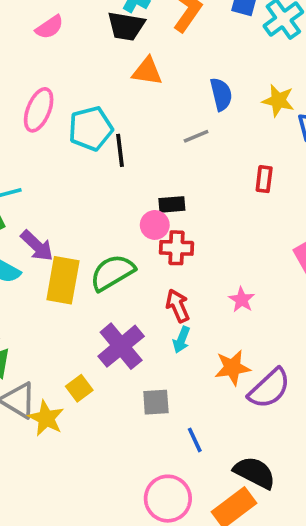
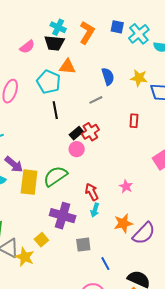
pink semicircle: (49, 27) -> (27, 47), moved
cyan pentagon: (91, 129) -> (49, 82), moved, turned -30
black rectangle: (172, 204) -> (76, 133), moved, turned -32
red cross: (176, 248) -> (90, 132), moved, turned -30
purple cross: (121, 346) -> (63, 216), turned -30

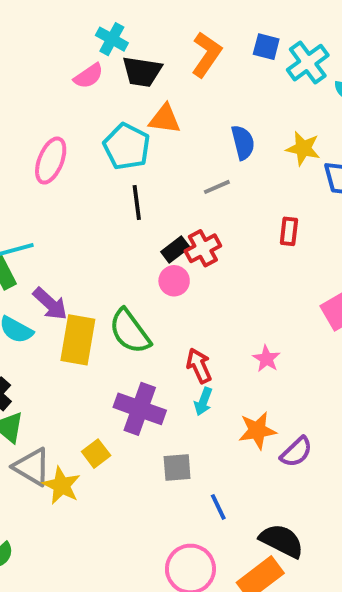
cyan cross: (58, 27) -> (112, 39), moved
green semicircle: (55, 176) -> (130, 331), turned -95
purple semicircle: (144, 233) -> (296, 452), size x0.7

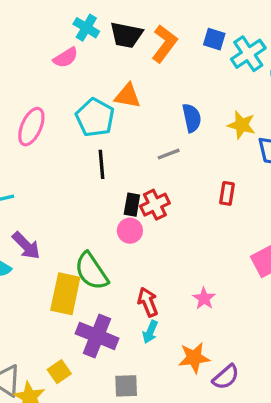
black trapezoid: (142, 72) -> (126, 35), moved
black rectangle: (175, 250) -> (132, 205), turned -45
yellow rectangle: (78, 340) -> (65, 294), moved

